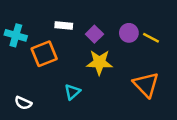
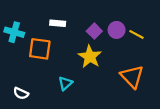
purple square: (94, 34) -> (94, 31), moved
orange square: (44, 54) -> (40, 49), turned 30
yellow star: (99, 62) -> (90, 57), turned 30

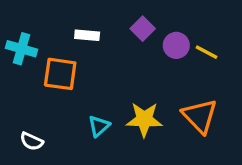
purple square: (94, 31) -> (143, 29), moved
yellow star: (90, 57) -> (144, 119), moved, turned -30

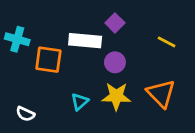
white rectangle: (87, 35) -> (85, 41), moved, size x1.6
purple circle: (176, 45) -> (115, 62), moved

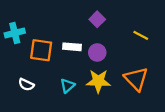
cyan cross: (17, 39) -> (15, 33), turned -30
white rectangle: (85, 41) -> (72, 47), moved, size x0.7
white semicircle: (25, 114) -> (26, 85), moved

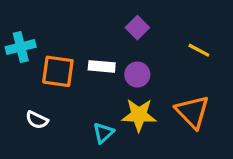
cyan triangle: (67, 86) -> (103, 133), moved

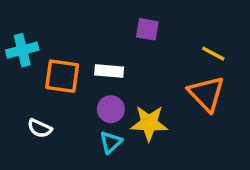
purple square: (137, 28) -> (147, 29), turned -35
purple circle: (137, 75) -> (111, 109), moved
orange triangle: (192, 112) -> (206, 94), moved

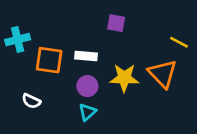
yellow line: (213, 54) -> (179, 42), moved
yellow star: (149, 123) -> (124, 78), moved

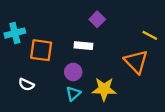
purple square: (116, 23) -> (97, 19), turned 35
white rectangle: (86, 56) -> (83, 46), moved
yellow star: (124, 78) -> (104, 89), moved

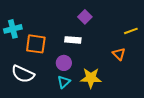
yellow line: (150, 35) -> (131, 31), turned -48
orange triangle: (136, 62) -> (119, 54), size x0.6
white semicircle: (26, 85) -> (23, 74), size x1.6

